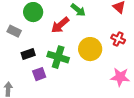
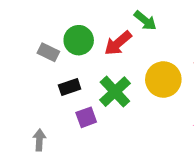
green circle: (33, 12) -> (79, 40), moved
green cross: (58, 57) -> (115, 92), turned 30

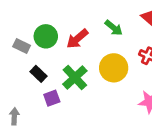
green arrow: (145, 21) -> (114, 28), moved
black rectangle: (70, 87) -> (39, 74), turned 63

